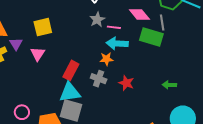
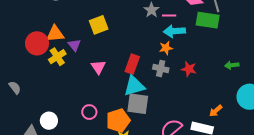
pink triangle: (38, 54) -> (98, 67), moved

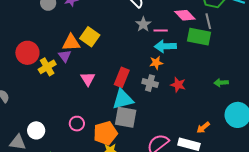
yellow square: (99, 25) -> (90, 37), turned -36
orange triangle: (55, 34) -> (71, 43), moved

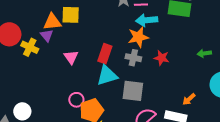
yellow square: (90, 37) -> (71, 15), turned -30
orange star: (156, 63) -> (138, 37), size x1.5
yellow cross: (47, 67) -> (30, 47), turned -30
gray square: (126, 117) -> (133, 91), moved
pink circle: (77, 124) -> (76, 100), moved

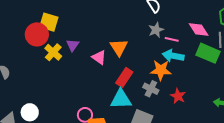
yellow square: (71, 15) -> (49, 22), moved
orange triangle: (52, 22) -> (119, 47), moved, turned 48
pink triangle: (71, 57) -> (99, 57), moved, turned -35

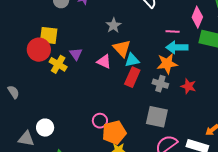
pink diamond: (199, 29) -> (197, 17), turned 65
gray star: (156, 30) -> (113, 25), moved
cyan triangle: (121, 99) -> (132, 60), moved, size x0.7

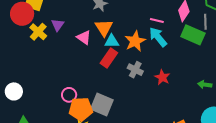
cyan arrow: (177, 47) -> (158, 37), turned 40
orange star: (167, 64) -> (135, 41), moved, turned -30
gray square: (157, 117) -> (102, 105), moved

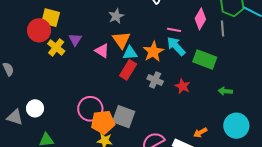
green rectangle: (193, 35) -> (205, 60), moved
pink circle: (69, 95) -> (90, 109), size x1.6

